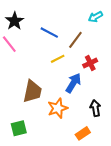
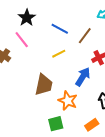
yellow line: (58, 59) -> (59, 54), moved
orange star: (58, 108) -> (68, 101), turned -30
green square: (19, 128) -> (56, 124), moved

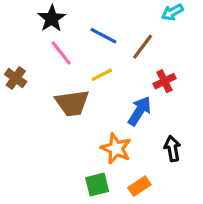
pink line: (22, 40) -> (61, 53), moved
brown trapezoid: (44, 85) -> (72, 103), moved, turned 70
orange rectangle: (92, 125) -> (139, 186), moved

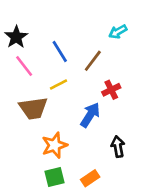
blue line: (103, 36) -> (60, 52), turned 30
orange star: (116, 149) -> (54, 145), moved, turned 30

